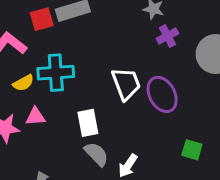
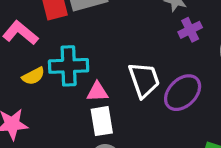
purple ellipse: (162, 94) -> (183, 93), turned 72
pink triangle: (35, 117) -> (97, 92), moved

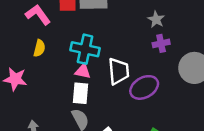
cyan cross: (69, 66) -> (85, 49), moved
yellow semicircle: (33, 76) -> (39, 48), turned -63

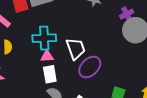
purple cross: (161, 43) -> (127, 14), moved
purple ellipse: (144, 87) -> (90, 67), moved

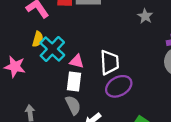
cyan cross: (44, 38) -> (52, 49), moved, turned 30

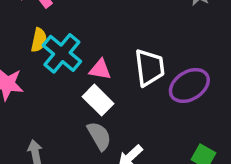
white rectangle: (74, 81) -> (98, 100), turned -48
purple ellipse: (119, 86) -> (189, 85), moved

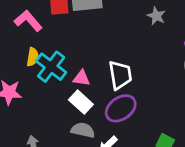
purple ellipse: (189, 85) -> (121, 108), moved
gray semicircle: (99, 136) -> (83, 130), turned -45

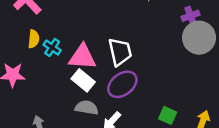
cyan cross: (51, 67) -> (52, 47), size x0.6
pink triangle: (81, 78) -> (82, 57), size x1.6

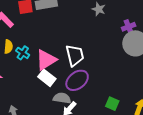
pink triangle: (82, 57) -> (46, 60), turned -35
gray semicircle: (87, 108) -> (62, 98), moved

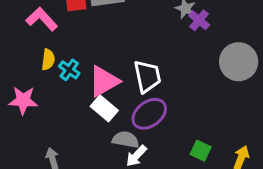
purple cross: (129, 27) -> (199, 20), moved, turned -32

